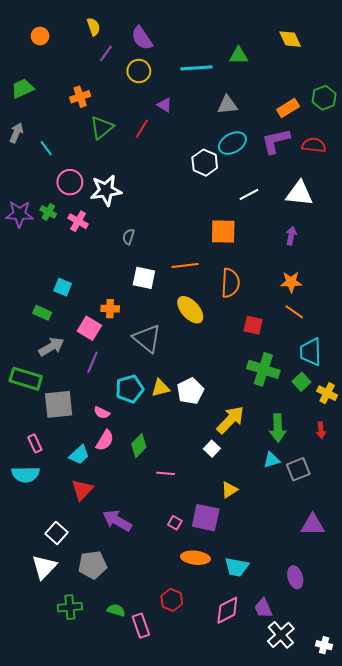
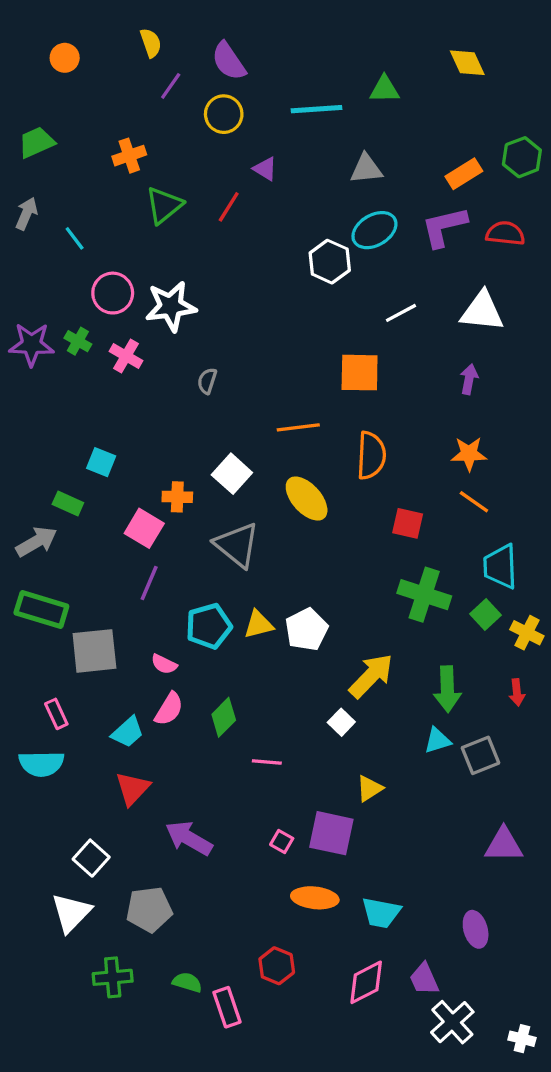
white square: (144, 278) -> (232, 474), moved, turned 30
gray arrow: (51, 347) -> (36, 542), moved

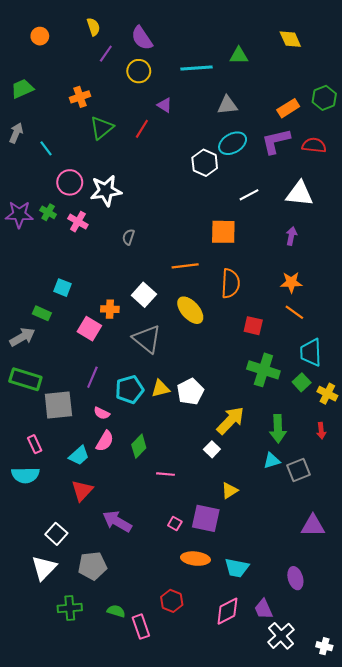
purple line: (149, 583) -> (92, 377), moved

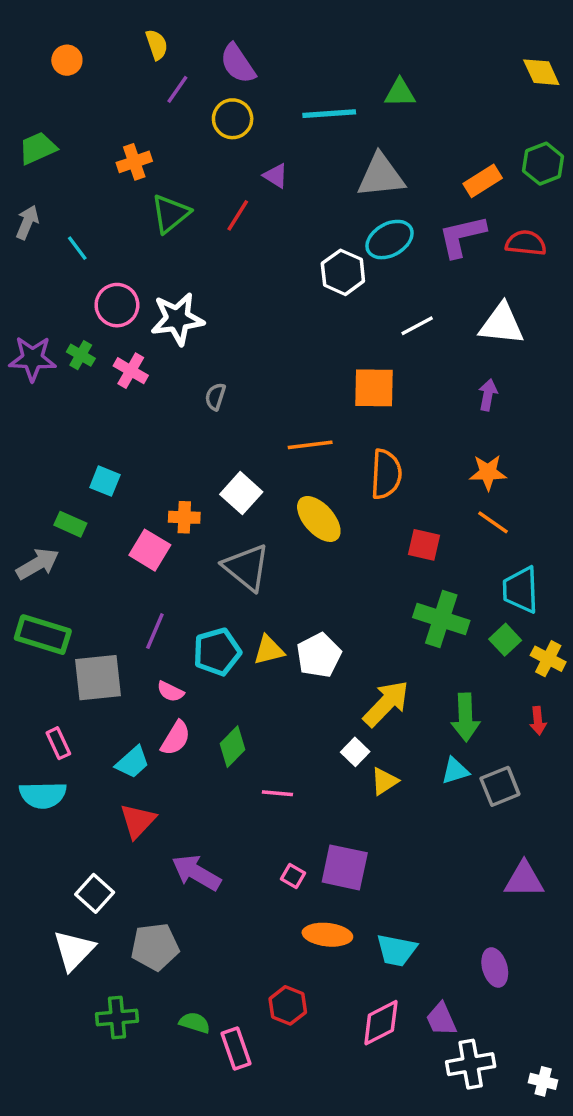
yellow diamond: (290, 39) -> (541, 72), moved
gray triangle: (227, 105) -> (381, 176), size x1.4
yellow triangle: (229, 491) -> (384, 781), moved
white cross: (281, 636) -> (471, 1064), turned 32

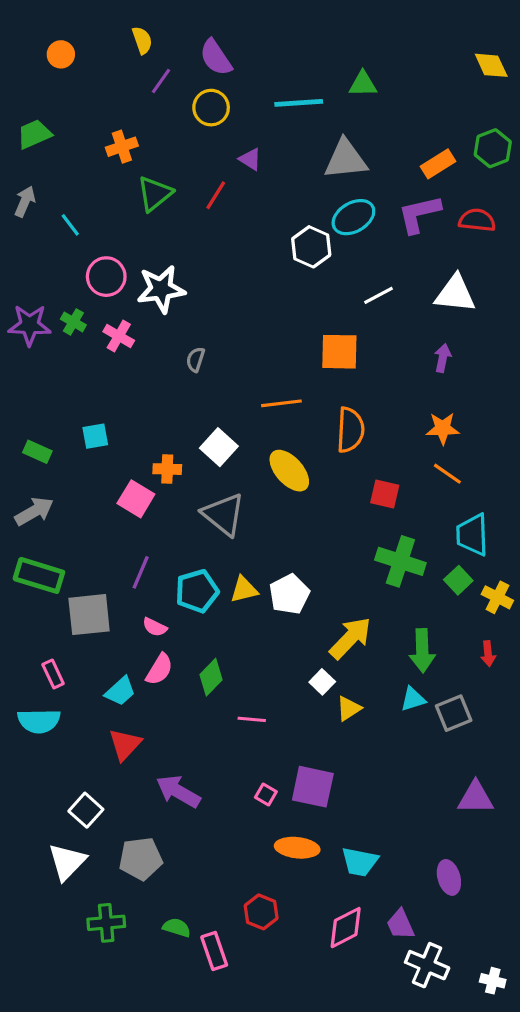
cyan square: (105, 481) -> (95, 436), turned -32
green rectangle: (70, 524) -> (37, 452), moved
white cross: (471, 1064) -> (427, 965), turned 33

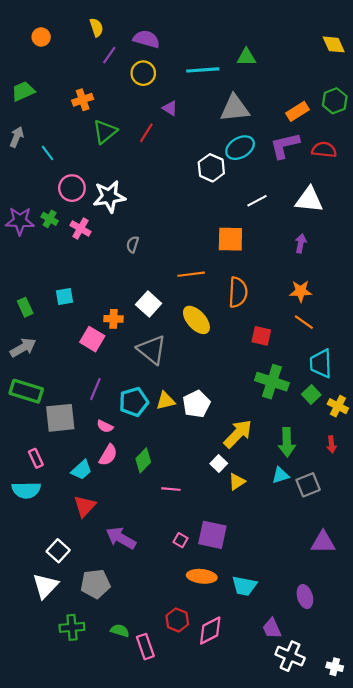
purple semicircle: (216, 57) -> (146, 39), turned 140
green rectangle: (37, 452) -> (25, 307), turned 42
pink diamond: (346, 928) -> (210, 631), moved

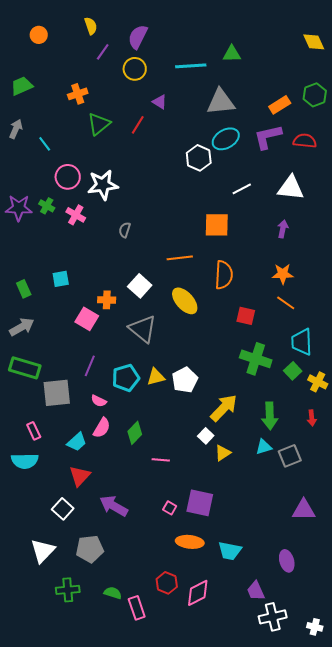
purple semicircle: (146, 39) -> (138, 37), turned -80
white square: (58, 551) -> (63, 509), moved
white cross: (290, 656) -> (273, 617), turned -36

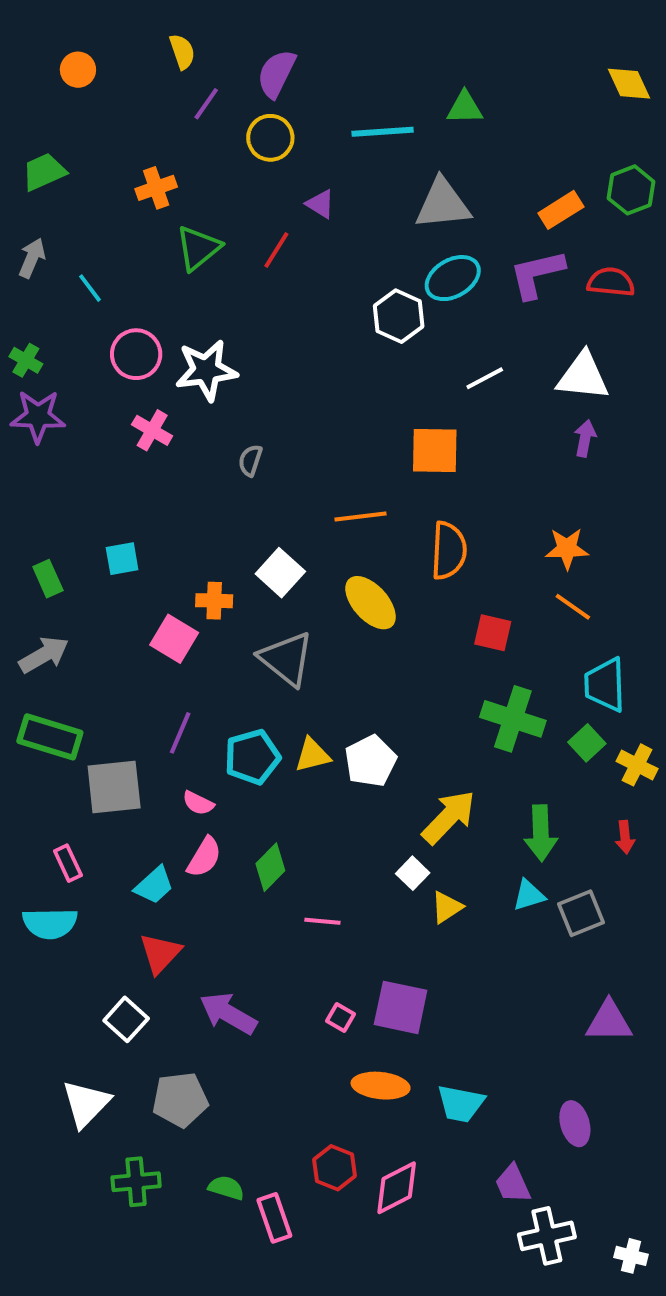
green cross: (47, 206) -> (26, 360), moved
purple arrow: (283, 229) -> (585, 438), moved

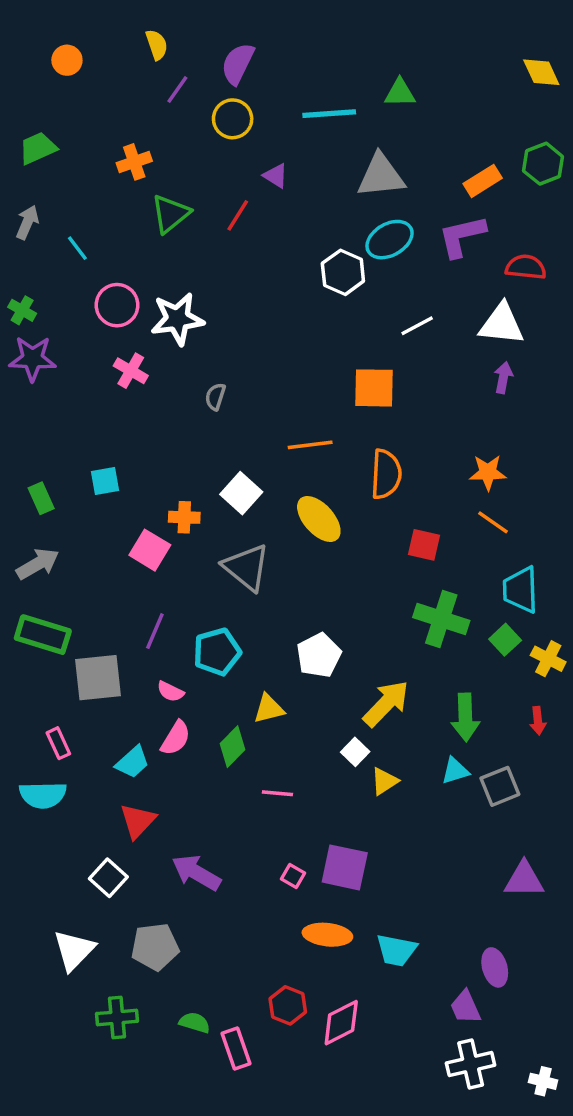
red semicircle: (611, 282) -> (526, 267), moved
yellow triangle: (312, 755) -> (269, 709), moved
purple trapezoid: (513, 1184) -> (465, 1007), moved

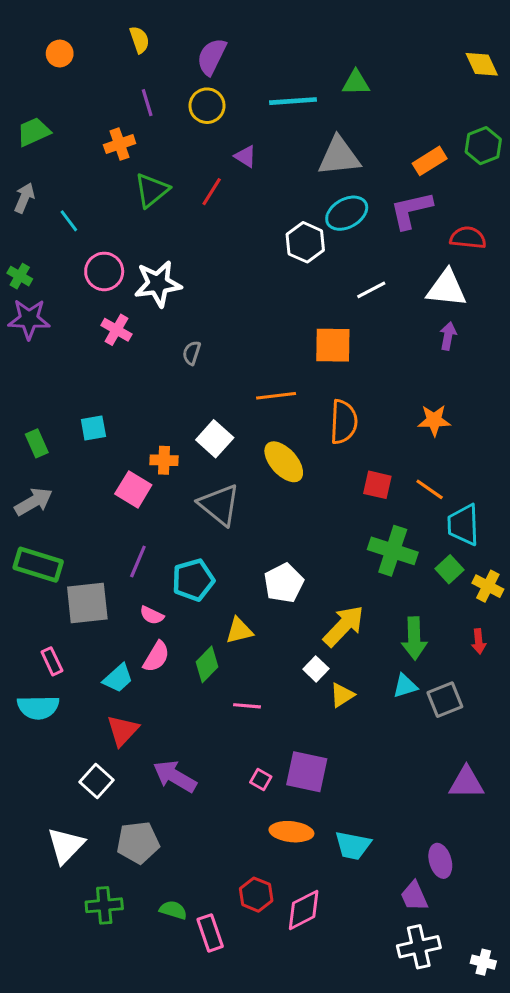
purple line: (177, 90) -> (147, 103), moved, turned -52
orange line: (493, 522) -> (430, 489), moved

